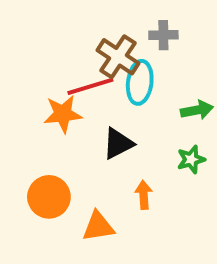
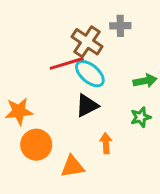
cyan ellipse: (140, 82) -> (90, 74), moved, turned -56
orange star: (63, 114) -> (19, 111), moved

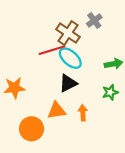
gray cross: (120, 26) -> (94, 21), turned -35
orange circle: (36, 145) -> (32, 129), moved
orange triangle: (72, 166) -> (57, 111), moved

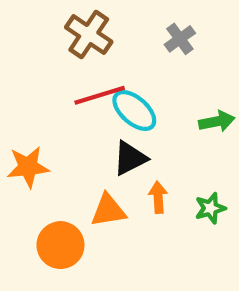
brown cross: (68, 33) -> (89, 35), moved
green star: (110, 92) -> (210, 208), moved
orange arrow: (83, 113) -> (158, 197), moved

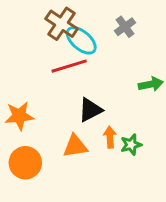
cyan ellipse: (134, 110) -> (81, 40), moved
green star: (210, 208) -> (131, 145), moved
orange circle: (60, 245) -> (25, 163), moved

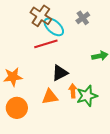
green star: (131, 145) -> (87, 96), size x1.5

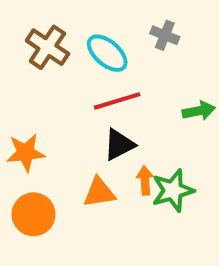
brown cross: (41, 16) -> (47, 47), moved
gray cross: (83, 18) -> (165, 35), turned -32
red line: (46, 44) -> (117, 101), moved

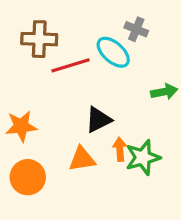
brown cross: (47, 47) -> (39, 39), turned -32
cyan ellipse: (107, 53) -> (113, 52), moved
red line: (117, 101) -> (70, 65), moved

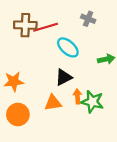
cyan ellipse: (113, 52) -> (68, 47), moved
red line: (70, 65) -> (46, 27), moved
green star: (143, 157) -> (92, 102), turned 30

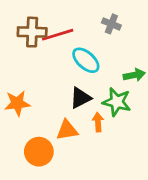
green star: (92, 102) -> (117, 102), moved
orange circle: (18, 114) -> (39, 152), moved

